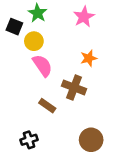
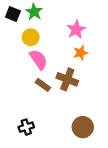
pink star: (84, 17) -> (76, 30), moved
black square: (14, 27) -> (13, 14), moved
brown rectangle: (47, 106) -> (43, 85), moved

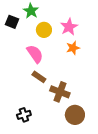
black square: (13, 14) -> (12, 22), moved
yellow circle: (31, 37) -> (44, 30), moved
brown cross: (67, 79) -> (60, 92), moved

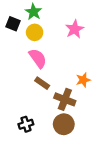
yellow circle: (44, 30) -> (35, 32), moved
orange star: (73, 48) -> (83, 80), moved
brown circle: (75, 115) -> (64, 124), moved

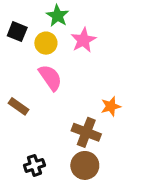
green star: (34, 12) -> (57, 16), moved
pink star: (75, 29) -> (83, 40), moved
brown rectangle: (42, 83) -> (19, 106), moved

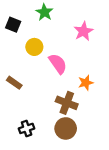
pink star: (83, 40) -> (84, 31), moved
yellow circle: (46, 43) -> (34, 47), moved
pink semicircle: (50, 78) -> (58, 64), moved

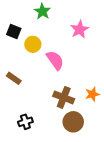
black square: (13, 25) -> (14, 32), moved
orange star: (86, 83) -> (92, 94), moved
brown circle: (66, 128) -> (73, 122), moved

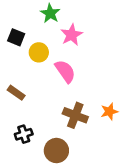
pink star: (80, 29) -> (72, 35), moved
black cross: (25, 122) -> (24, 134), moved
brown circle: (73, 122) -> (56, 151), moved

